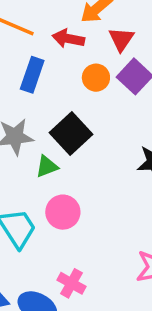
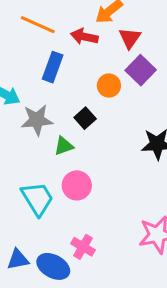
orange circle: (96, 78) -> (109, 85), moved
black square: (71, 134) -> (85, 118), size x0.6

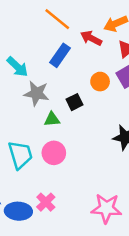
blue ellipse: (53, 266) -> (18, 211), turned -40

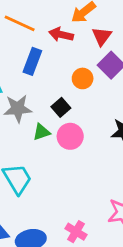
pink circle: (54, 153) -> (70, 136), moved
pink cross: (46, 202) -> (76, 232), moved

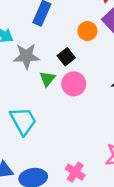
green triangle: (41, 132) -> (47, 79), turned -35

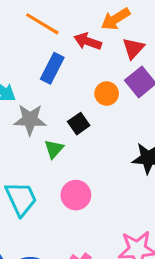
pink circle: (74, 84) -> (76, 195), moved

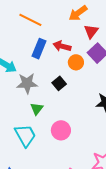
red arrow: (88, 41) -> (62, 46), moved
green triangle: (54, 149) -> (37, 109), moved

